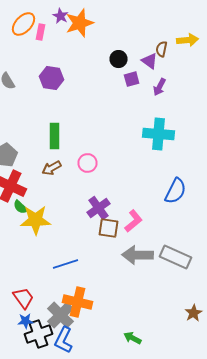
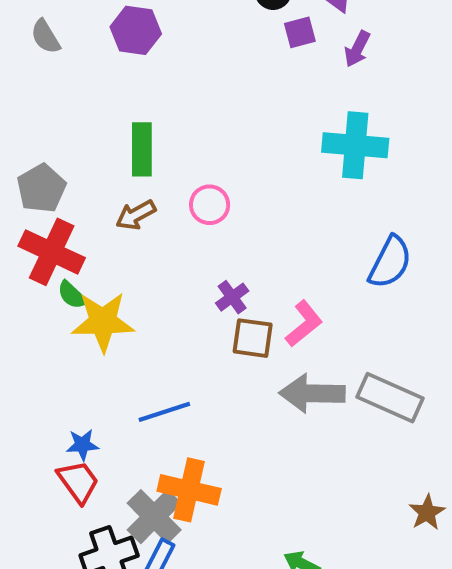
purple cross: (98, 208) -> (232, 297), size x0.7
blue star: (26, 321) -> (82, 445), moved

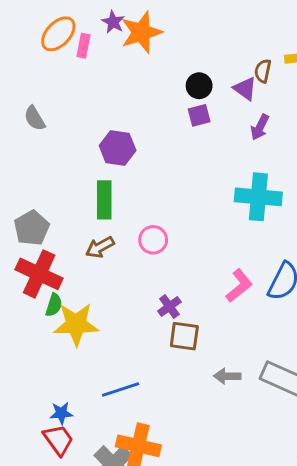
purple hexagon: (136, 30) -> (118, 148), moved
purple square: (300, 32) -> (199, 115), moved
green semicircle: (72, 295) -> (54, 305), turned -115
pink L-shape: (304, 324) -> (239, 286), moved
gray arrow: (312, 393) -> (227, 376), size x0.6

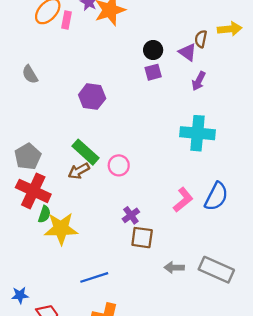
green rectangle: (104, 200) -> (85, 152), moved, turned -48
blue star: (61, 413) -> (20, 295), moved

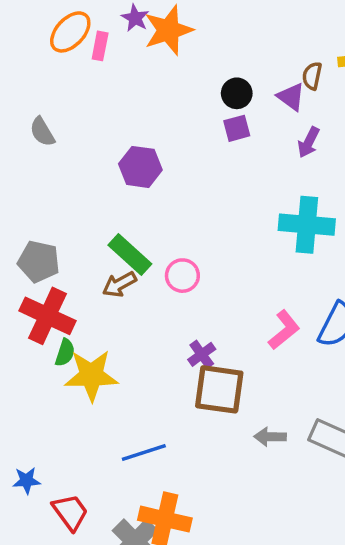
gray pentagon: (28, 157) -> (39, 262), turned -30
brown square: (142, 238) -> (219, 389), size x1.4

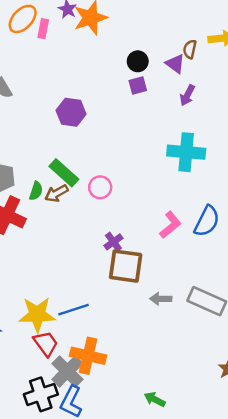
green semicircle: (65, 353) -> (36, 191), moved
yellow star: (91, 375) -> (37, 314), moved
red trapezoid: (70, 512) -> (46, 344), moved

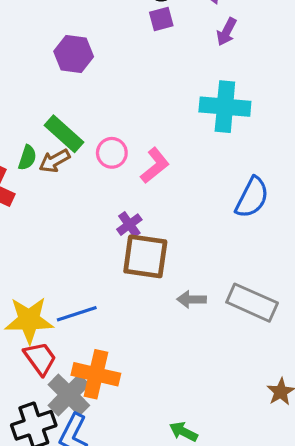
pink L-shape: (170, 225) -> (155, 166), moved

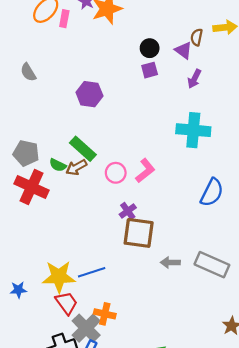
pink circle: (112, 153) -> (116, 173), moved
green semicircle: (27, 158) -> (58, 165), turned 98
orange cross: (96, 374) -> (105, 314), size x0.7

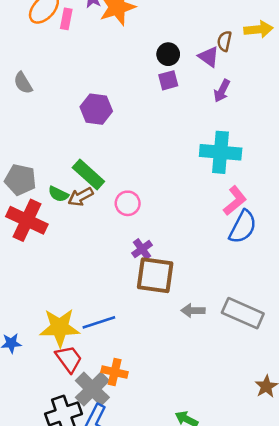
pink L-shape: (145, 171) -> (235, 201), moved

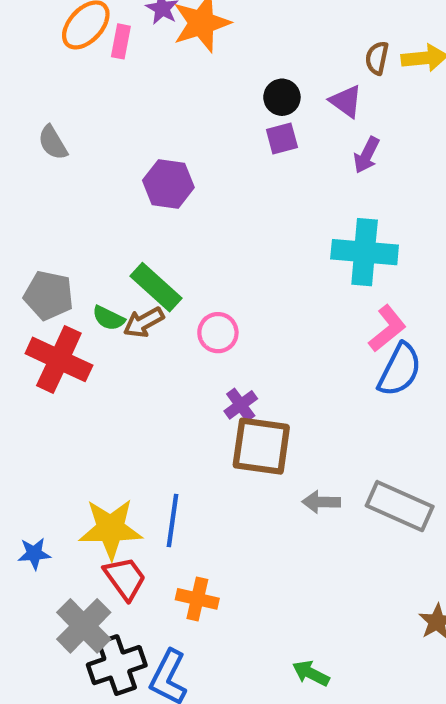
brown semicircle: (224, 41) -> (377, 58), moved
blue line: (99, 322) -> (173, 521), turned -64
gray cross: (92, 389) -> (84, 626), moved

